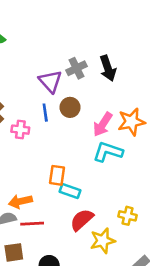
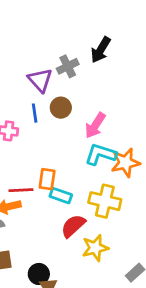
black arrow: (108, 68) -> (101, 50), moved, turned 50
orange star: (131, 122) -> (125, 163), moved
yellow cross: (127, 216) -> (105, 201), moved, size x1.6
red line: (32, 224) -> (21, 190), moved

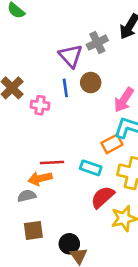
orange rectangle: (47, 179) -> (112, 144), moved, turned 54

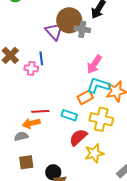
gray cross: (97, 43) -> (82, 29), moved, turned 35
brown circle: (91, 83) -> (69, 20), moved, size x1.6
blue line: (65, 88) -> (41, 58), moved

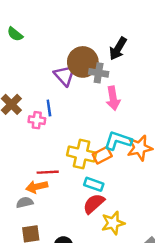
pink arrow: (94, 64) -> (113, 98), moved, turned -42
cyan rectangle: (69, 115) -> (94, 184), moved
yellow cross: (101, 119) -> (82, 154), moved

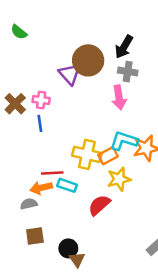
gray cross: (99, 73) -> (128, 72), moved
blue line: (49, 108) -> (40, 123), moved
pink cross: (37, 120) -> (41, 100), moved
cyan rectangle: (94, 184) -> (67, 185), moved
yellow star: (113, 223) -> (119, 179), moved

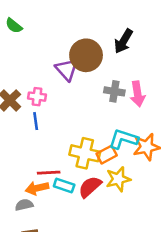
gray cross: (128, 72) -> (114, 91), moved
pink arrow: (119, 98) -> (138, 94), moved
red semicircle: (99, 205) -> (90, 187), moved

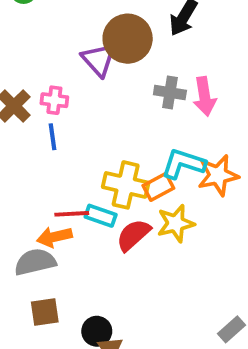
cyan rectangle: (64, 186) -> (101, 216), moved
gray semicircle: (24, 205) -> (35, 262), size x1.5

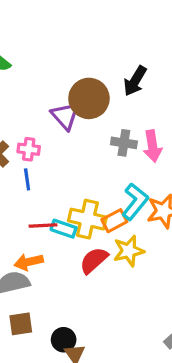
cyan L-shape: (183, 164) -> (135, 202), turned 111
red line: (72, 214) -> (43, 225), moved
cyan rectangle: (101, 216) -> (64, 229), moved

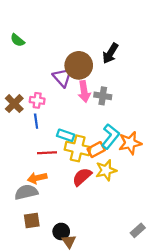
pink arrow: (152, 146) -> (84, 92), moved
cyan rectangle: (64, 229) -> (66, 135), moved

